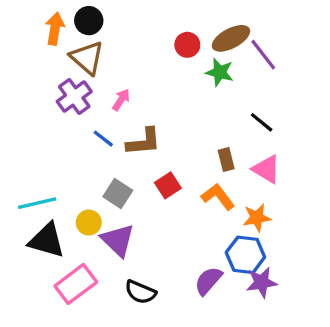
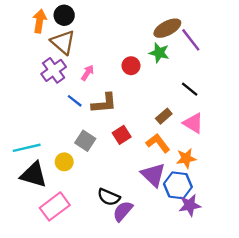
red circle: (187, 45) -> (131, 66), moved
brown rectangle: (226, 160) -> (164, 116), turned 63
purple triangle: (118, 240) -> (153, 175), moved
purple semicircle: (208, 281) -> (123, 211), moved
black semicircle: (140, 292) -> (109, 197), moved

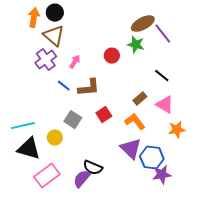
orange star: (186, 158) -> (177, 130), moved
purple semicircle: (123, 211) -> (82, 179), moved

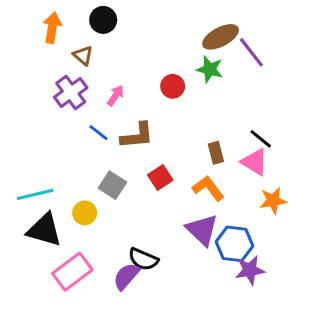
black circle: (55, 13) -> (103, 20), moved
brown triangle: (54, 36) -> (83, 55), size x0.6
black line: (162, 76) -> (261, 139), moved
brown rectangle: (140, 99) -> (216, 153), turned -64

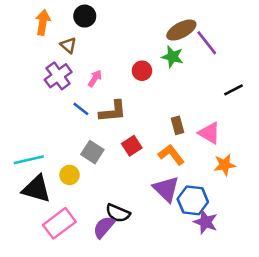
black line: (261, 139) -> (234, 90), moved, turned -66
purple star: (250, 270) -> (206, 222), turned 30

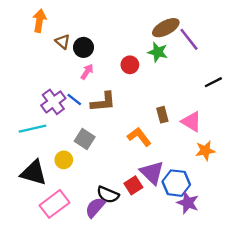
black circle: (85, 16) -> (83, 47), moved
purple cross: (58, 76) -> (53, 102), moved
red square: (132, 146) -> (133, 185), moved
orange L-shape: (171, 155) -> (139, 137), moved
cyan line: (29, 160) -> (32, 129), moved

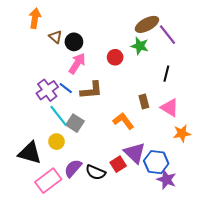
pink arrow: (87, 72) -> (77, 63), size x1.5
black line: (213, 82) -> (166, 74), moved, turned -49
cyan line: (32, 129) -> (59, 116), moved, turned 65
purple semicircle: (95, 207) -> (73, 168), moved

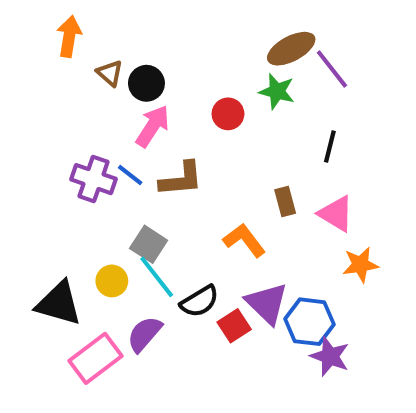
purple cross: (47, 90) -> (93, 179), turned -35
cyan line: (59, 116) -> (157, 277), moved
black semicircle: (96, 172) -> (199, 301), moved, turned -54

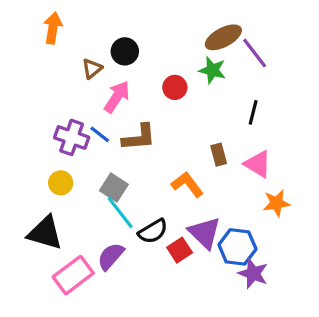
brown triangle: (110, 73) -> (92, 69), moved, turned 40
black circle: (146, 83) -> (125, 51), moved
yellow circle: (112, 281) -> (61, 183), moved

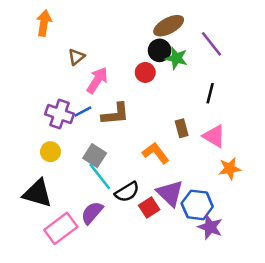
brown ellipse: (223, 37) -> (169, 26), moved
black circle: (125, 51) -> (160, 50), moved
blue line: (100, 134) -> (83, 111), turned -66

